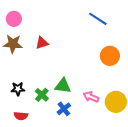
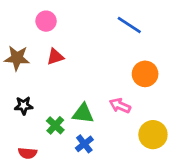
pink circle: (14, 19) -> (46, 21), moved
black star: (18, 89) -> (24, 106), moved
pink arrow: (91, 97) -> (120, 106), moved

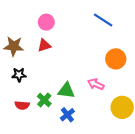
pink circle: (46, 21) -> (46, 22), moved
black star: (24, 106) -> (19, 75), moved
red semicircle: (28, 153) -> (22, 105), moved

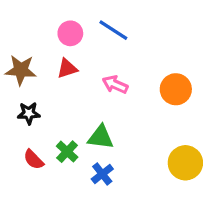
blue line: (103, 20) -> (113, 30), moved
pink arrow: (96, 84) -> (115, 84), moved
red semicircle: (22, 105) -> (34, 160), turned 40

